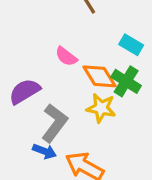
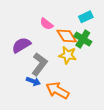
cyan rectangle: (131, 45) -> (86, 17), turned -56

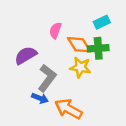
pink semicircle: (46, 24) -> (55, 30), turned 72
green cross: (83, 39) -> (98, 48), turned -36

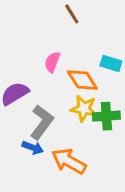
cyan rectangle: (102, 22) -> (111, 63), moved, turned 42
green cross: (98, 48) -> (106, 116), moved

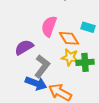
pink semicircle: (52, 62) -> (49, 26), size x1.5
blue arrow: (33, 148) -> (36, 83), size x1.5

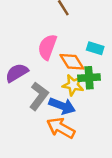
green cross: (85, 62) -> (89, 78), moved
blue arrow: (36, 83) -> (62, 106), moved

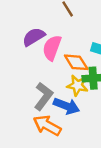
purple semicircle: (17, 73) -> (34, 37), moved
orange arrow: (61, 128) -> (47, 125), moved

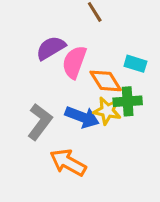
gray L-shape: (43, 96) -> (40, 122), moved
blue arrow: (66, 106) -> (82, 117), moved

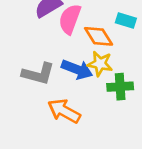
green cross: (128, 101) -> (120, 87), moved
gray L-shape: (40, 122) -> (38, 74), turned 68

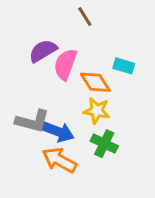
blue arrow: (77, 69) -> (58, 132), moved
green cross: (120, 87) -> (104, 144), moved, turned 30

